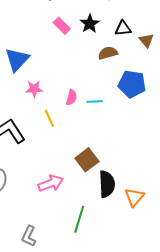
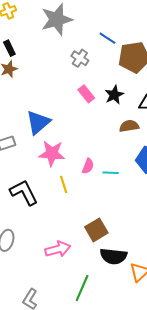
pink star: (34, 89) -> (52, 153), size x1.5
black semicircle: (107, 184) -> (113, 256), turned 92

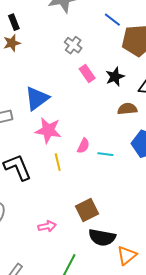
gray cross: (80, 58) -> (73, 45), moved
pink arrow: (58, 249) -> (47, 226), size x0.7

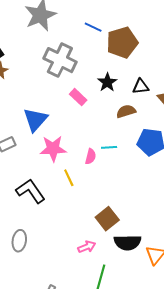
gray cross: (73, 45) -> (60, 60), size x1.8
pink rectangle: (87, 73) -> (78, 97), moved
cyan line: (105, 154) -> (109, 147), moved
pink arrow: (47, 226) -> (87, 247), moved

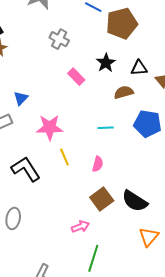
gray cross: (60, 60) -> (59, 39), size x0.6
blue triangle: (35, 120) -> (21, 98), moved, size x0.6
pink semicircle: (91, 156) -> (98, 164), moved
black semicircle: (128, 242) -> (135, 201), moved, turned 32

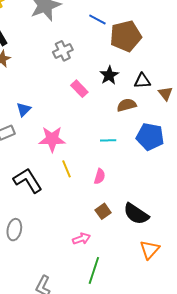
gray cross: (59, 39) -> (63, 51), turned 36
brown square: (102, 199) -> (103, 211), size x0.7

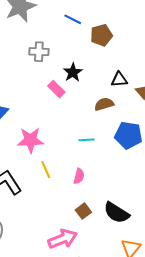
brown pentagon: (126, 36) -> (101, 35), size x0.7
gray cross: (63, 51) -> (39, 52), turned 30
black star: (109, 75) -> (73, 72), moved
pink arrow: (81, 239) -> (62, 239), size x1.6

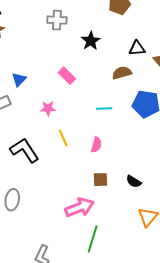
pink rectangle: (56, 89) -> (67, 76), moved
pink star: (31, 140) -> (48, 108), size x0.6
brown square: (83, 211) -> (101, 180), turned 35
black semicircle: (116, 213) -> (134, 181), size x0.6

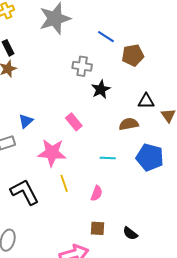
gray cross: (57, 20) -> (82, 66), moved
pink star: (48, 108) -> (52, 153), size x1.8

